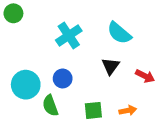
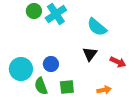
green circle: (13, 13) -> (34, 11), moved
cyan cross: (69, 35) -> (56, 14), moved
green square: (93, 110) -> (67, 87), moved

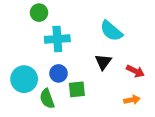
cyan cross: (56, 14) -> (57, 39), moved, turned 30
green square: (67, 87) -> (77, 89), moved
orange arrow: (104, 90) -> (132, 100), moved

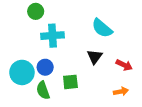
blue circle: (59, 73) -> (45, 67), moved

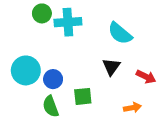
cyan cross: (53, 36) -> (68, 22), moved
cyan circle: (22, 72) -> (26, 70), moved
orange arrow: (121, 91) -> (132, 108), moved

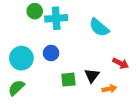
black triangle: (111, 67) -> (92, 75), moved
blue circle: (53, 79) -> (51, 53), moved
green semicircle: (51, 106) -> (16, 88), moved, turned 66

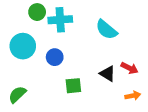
cyan circle: (21, 58) -> (23, 46), moved
black triangle: (92, 75) -> (107, 74), moved, turned -35
orange arrow: (109, 89) -> (133, 96), moved

